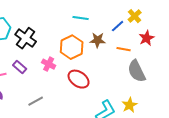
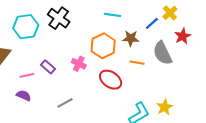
black cross: (26, 38) -> (59, 18), moved
orange line: (124, 49) -> (137, 63), moved
gray semicircle: (137, 71) -> (162, 53), moved

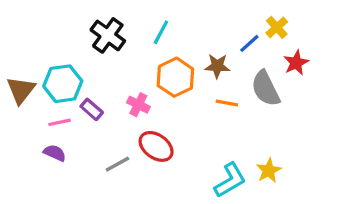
cyan line: (113, 15) -> (161, 32), moved, turned -70
cyan hexagon: (26, 27) -> (63, 84), moved
red ellipse: (111, 80) -> (156, 146), moved

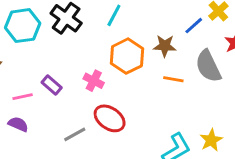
cyan hexagon: (63, 84) -> (23, 26), moved

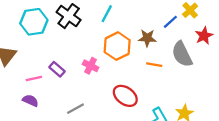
red ellipse: (110, 118) -> (125, 96), moved

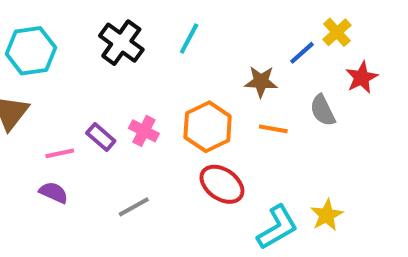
cyan hexagon: (34, 22) -> (31, 51), moved
orange hexagon: (117, 46) -> (208, 127), moved
gray semicircle: (182, 54) -> (323, 110), size x0.7
pink cross: (91, 66) -> (144, 131), moved

